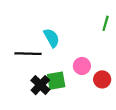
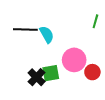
black line: (28, 54) -> (25, 29), moved
pink circle: (82, 66) -> (74, 60), size x1.5

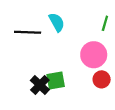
cyan semicircle: (47, 35) -> (57, 22), moved
pink circle: (74, 60) -> (94, 55), moved

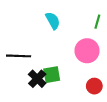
black line: (28, 32) -> (19, 56), moved
red circle: (102, 79) -> (94, 86), moved

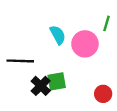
cyan semicircle: (53, 21) -> (58, 35), moved
pink circle: (87, 51) -> (85, 44), moved

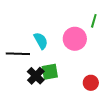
cyan semicircle: (58, 35) -> (41, 41), moved

